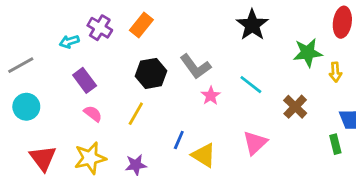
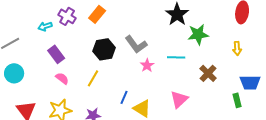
green star: (308, 53) -> (198, 34), moved
cyan line: (251, 85) -> (176, 57), turned -36

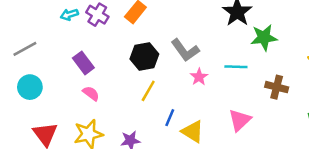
cyan arrow: (45, 26) -> (69, 15), moved
brown cross: (208, 73) -> (277, 87), turned -30
yellow line: (93, 78) -> (148, 91), moved

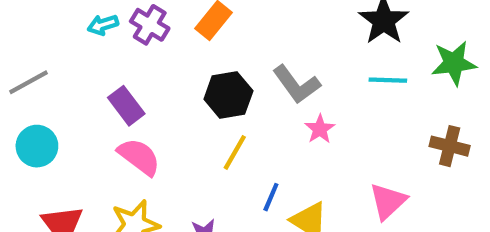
green star: (264, 37) -> (454, 63), moved
cyan line: (236, 67) -> (388, 80), moved
pink semicircle: (91, 93) -> (139, 157), size x1.5

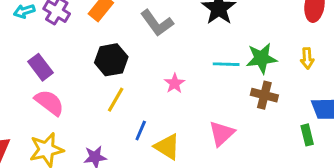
green star: (454, 63) -> (261, 58), moved
cyan line: (388, 80) -> (226, 64), moved
gray L-shape: (296, 84) -> (157, 23), moved

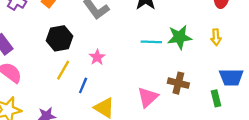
pink star: (175, 83) -> (97, 57), moved
brown cross: (264, 95) -> (178, 83), moved
blue line: (141, 131) -> (83, 85), moved

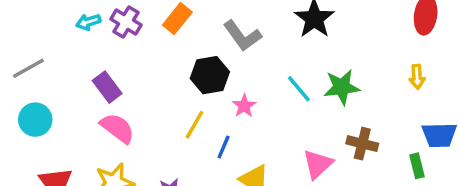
green star: (180, 37) -> (342, 87), moved
black hexagon: (60, 38) -> (210, 75), moved
cyan line: (151, 42) -> (299, 89), moved, turned 48

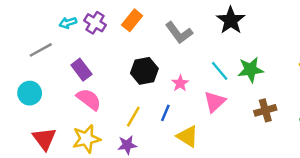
gray line: (28, 68) -> (41, 50), moved
black hexagon: (210, 75) -> (144, 71), moved
yellow line: (194, 125) -> (133, 117), moved
brown cross: (362, 144) -> (265, 110), turned -30
pink triangle: (318, 164) -> (215, 102), moved

